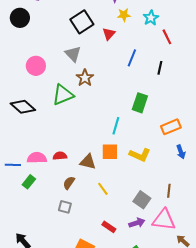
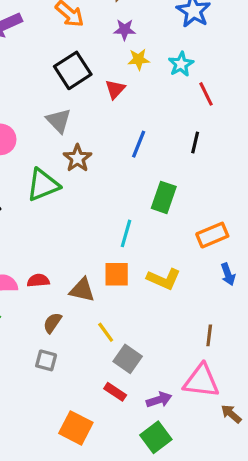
blue line: (132, 58) -> (139, 144), moved
gray square: (142, 200) -> (128, 359), moved
purple arrow: (137, 223) -> (159, 400), moved

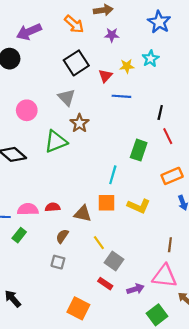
yellow star: (139, 59) -> (127, 66), moved
red line: (206, 94) -> (168, 136), moved
blue line: (139, 144) -> (121, 96), moved, turned 72
green square: (156, 437) -> (157, 315), moved

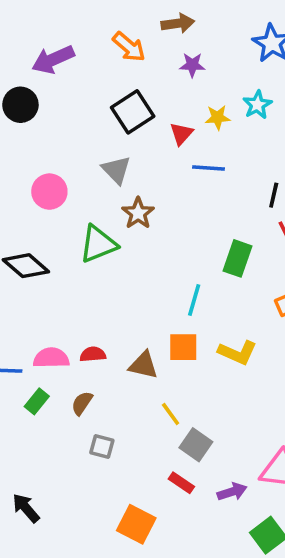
brown semicircle: (62, 236) -> (82, 403), moved

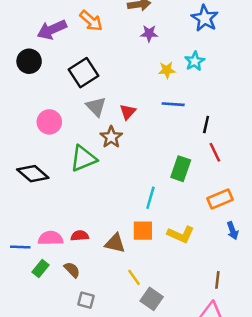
orange arrow: (129, 47) -> (91, 21), moved
black square: (133, 112) -> (83, 73), moved
red triangle: (181, 134) -> (128, 112), moved
blue line: (209, 168) -> (173, 104), moved
brown semicircle: (82, 403) -> (72, 270), turned 102

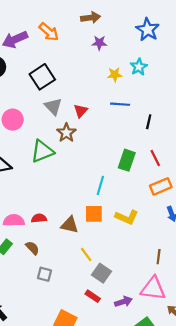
red line: (215, 152) -> (155, 158), moved

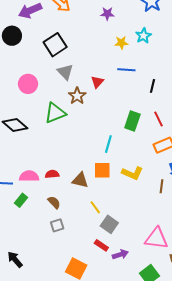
red triangle: (81, 111) -> (97, 82), moved
brown semicircle: (32, 248) -> (54, 202), moved
brown line: (159, 257) -> (161, 186), moved
gray square: (44, 274) -> (57, 225), turned -32
purple arrow: (123, 302) -> (120, 254), moved

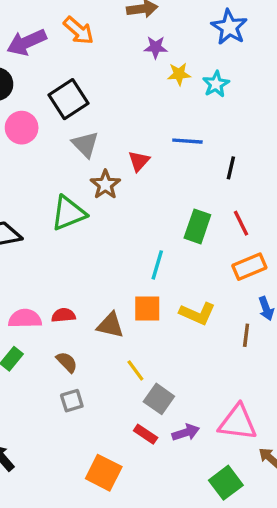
yellow star: (121, 43) -> (179, 74), moved
pink circle: (28, 84) -> (22, 128), moved
purple arrow: (120, 254) -> (186, 432), moved

